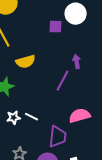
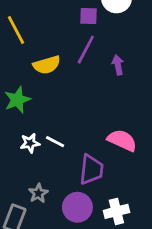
purple line: (63, 81) -> (86, 50), moved
pink semicircle: (80, 116) -> (122, 140), turned 40

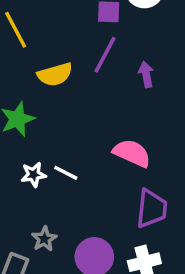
pink semicircle: (122, 140) -> (132, 153), moved
purple trapezoid: (91, 170) -> (152, 209), moved

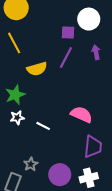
purple arrow: (146, 74) -> (96, 52), moved
white star: (34, 175) -> (17, 118), moved

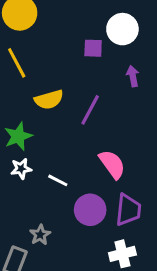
purple line: (66, 57) -> (90, 110), moved
pink semicircle: (81, 114) -> (112, 164), turned 30
purple circle: (60, 175) -> (90, 210), moved

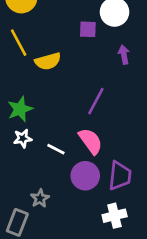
yellow semicircle: (49, 100) -> (48, 61), moved
purple line: (90, 110) -> (96, 101), moved
pink semicircle: (112, 164) -> (91, 141), moved

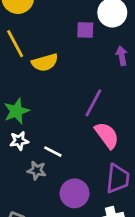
pink semicircle: (91, 141) -> (107, 135), moved
purple circle: (85, 176) -> (74, 193), moved
gray star: (40, 198) -> (37, 170), moved, turned -30

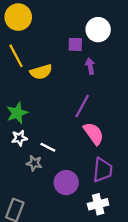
purple arrow: (122, 56) -> (90, 66), moved

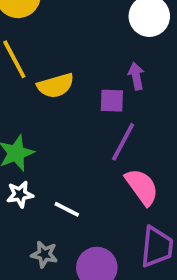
purple square: (75, 44) -> (112, 101), moved
gray star: (34, 163) -> (44, 254), moved

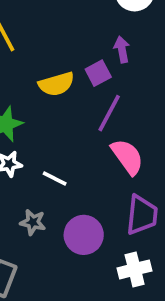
yellow semicircle: (56, 86) -> (56, 84), moved
purple square: (112, 101) -> (98, 73), turned -30

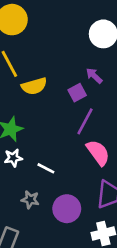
purple arrow: (122, 49) -> (94, 76), turned -36
yellow semicircle: (56, 84) -> (34, 86), moved

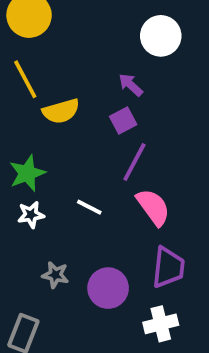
purple arrow: (94, 76) -> (131, 85), moved
white line: (46, 168) -> (89, 207), moved

